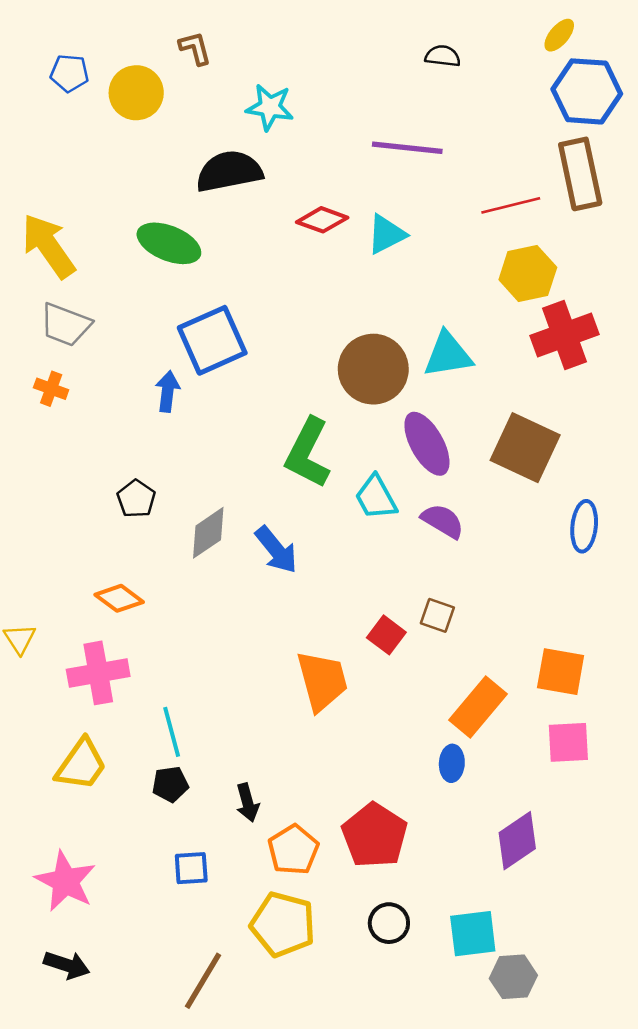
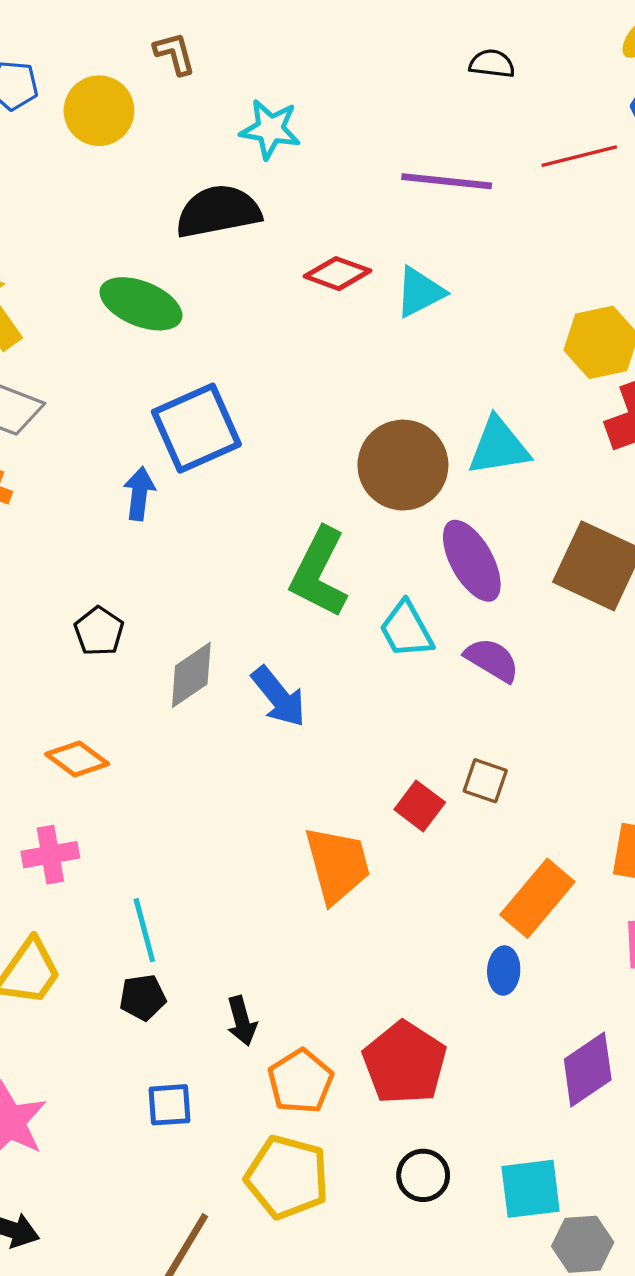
red line: (511, 205) -> (579, 156), moved
pink cross: (98, 673) -> (50, 855), size x0.7

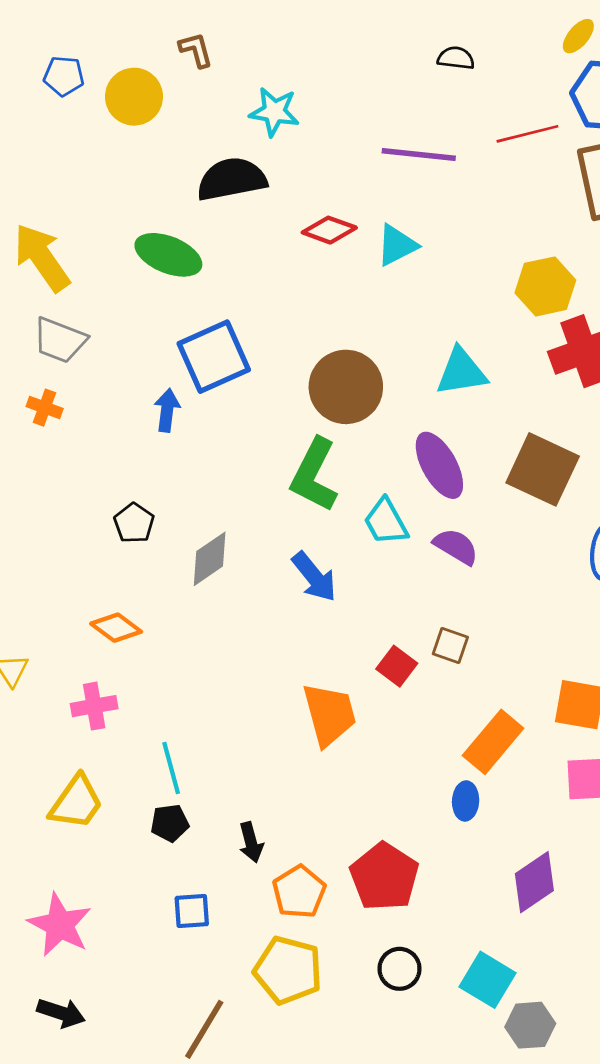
brown circle: (403, 465) -> (346, 387), moved
blue arrow: (279, 697) -> (314, 577), moved
cyan square: (531, 1189) -> (488, 980), turned 38

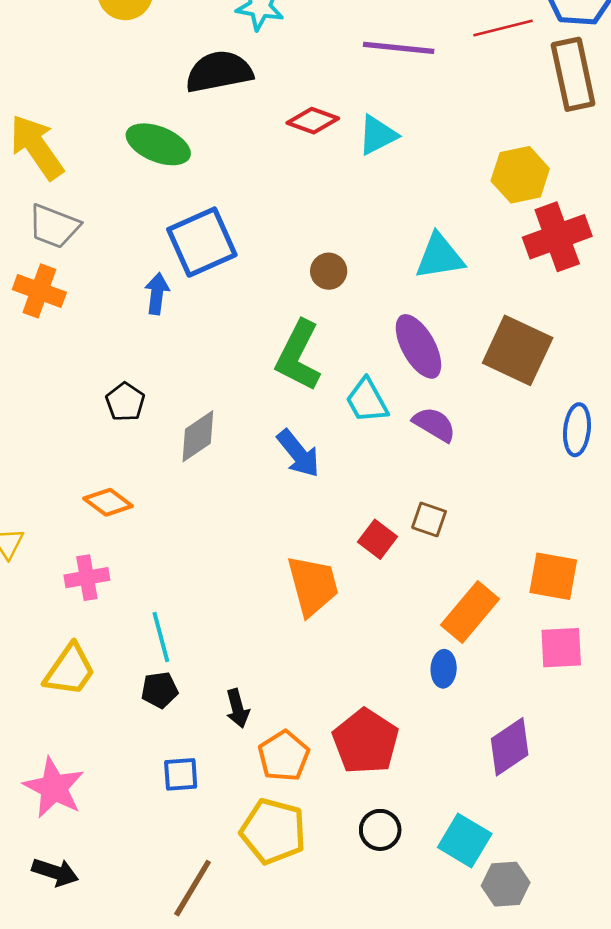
brown circle: (346, 387) -> (329, 271), size x0.5
orange cross: (45, 408) -> (39, 291), size x1.5

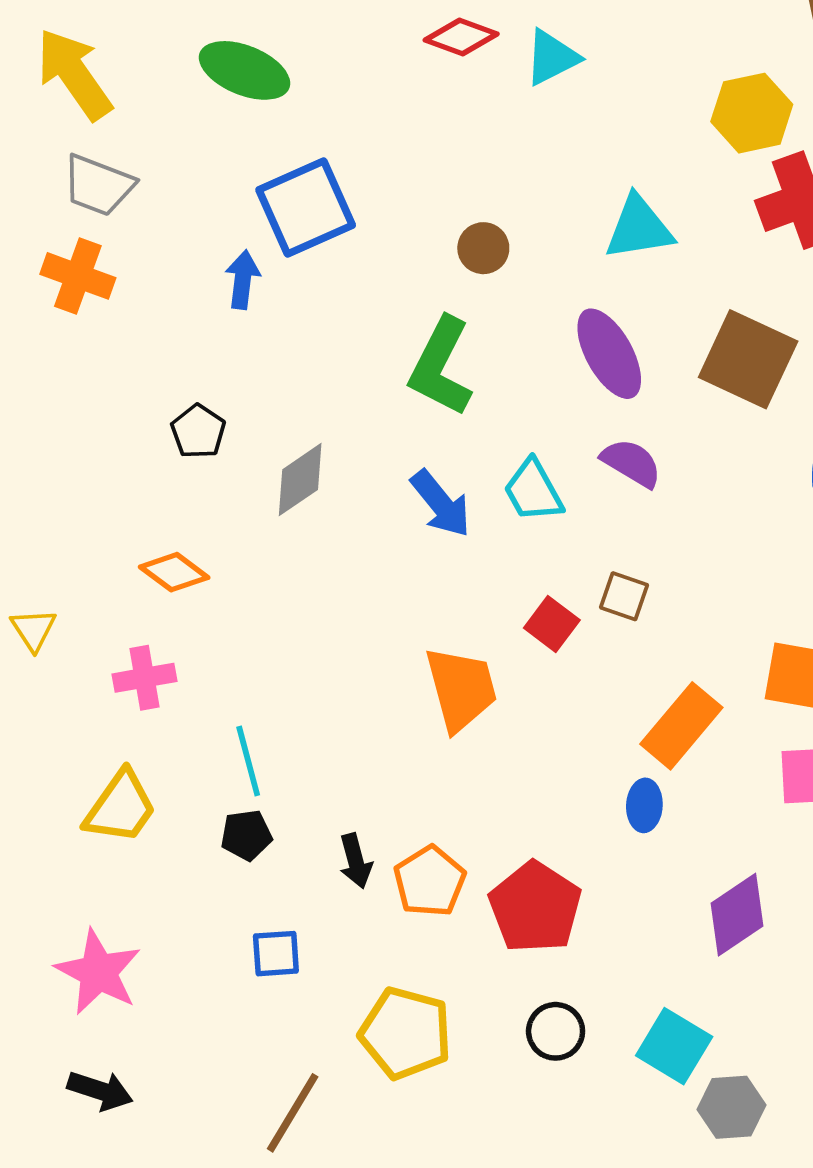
cyan trapezoid: (367, 401) -> (533, 491), moved
orange pentagon: (284, 756) -> (430, 881), moved

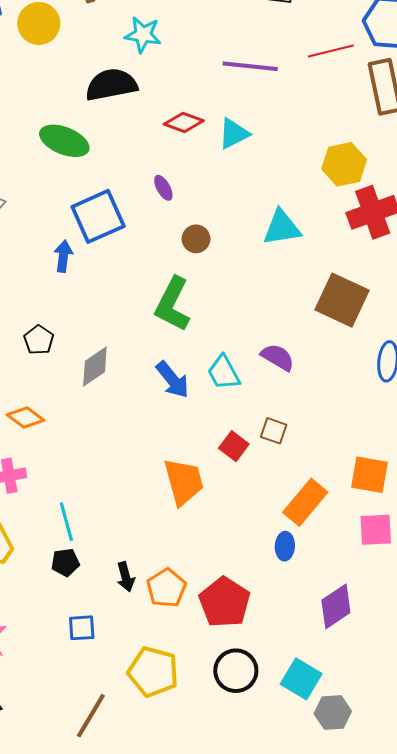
purple ellipse: (609, 354) -> (163, 188), moved, size x0.5
black circle: (556, 1031) -> (236, 671), size x1.4

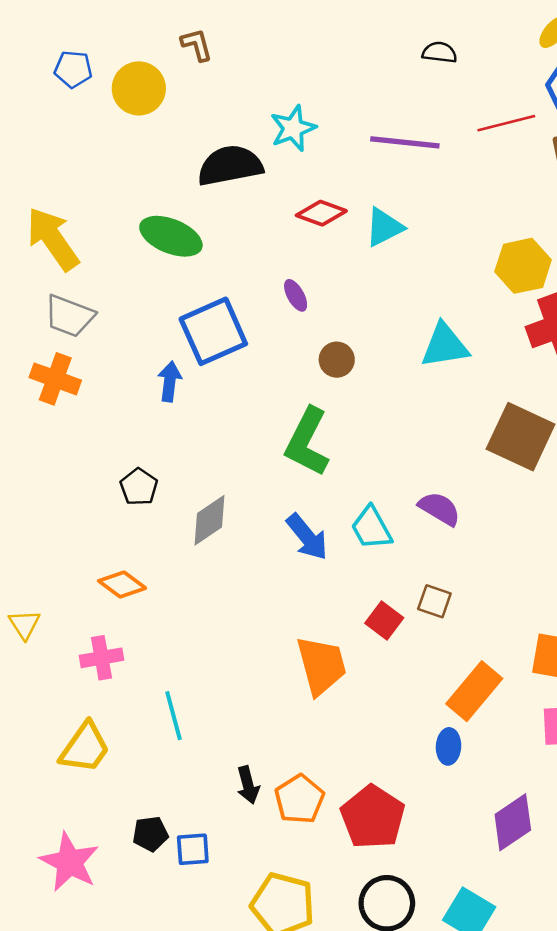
cyan star: (143, 35) -> (293, 128), moved, turned -30
black pentagon: (65, 562) -> (150, 834), moved

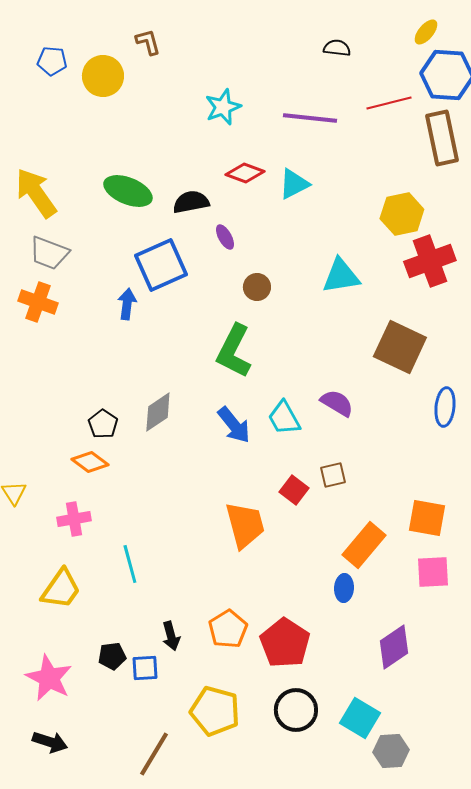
black semicircle: (230, 166) -> (191, 202), moved, size x0.7
black pentagon: (139, 487) -> (103, 424), moved
brown square: (434, 601) -> (333, 475), turned -32
black arrow: (248, 785) -> (171, 636), moved

